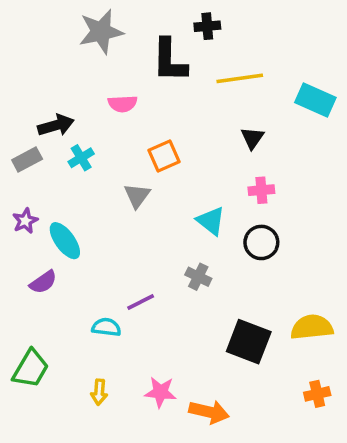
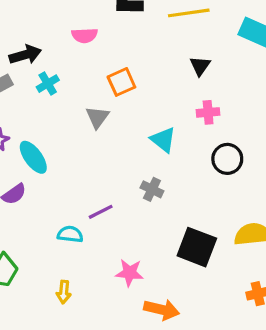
black circle: (261, 242) -> (227, 159), moved
pink star: (160, 392) -> (129, 273), moved

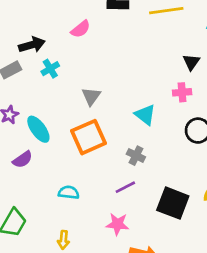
pink semicircle: (85, 35) -> (81, 29), turned -36
black triangle: (200, 66) -> (191, 62), moved
orange square: (121, 82) -> (88, 137), moved, size x1.5
purple line: (101, 212) -> (125, 187), moved

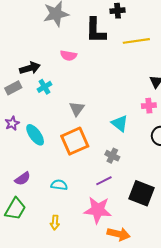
pink semicircle: (81, 29) -> (68, 56), turned 49
purple semicircle: (23, 160) -> (23, 179), moved
pink star: (117, 224) -> (98, 210), size x1.5

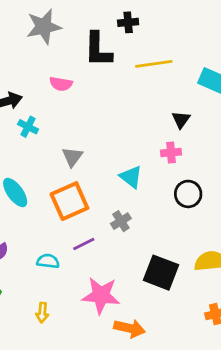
cyan cross: (44, 87) -> (28, 127), turned -32
gray cross: (112, 156) -> (121, 221), turned 32
purple line: (104, 181) -> (84, 244), moved

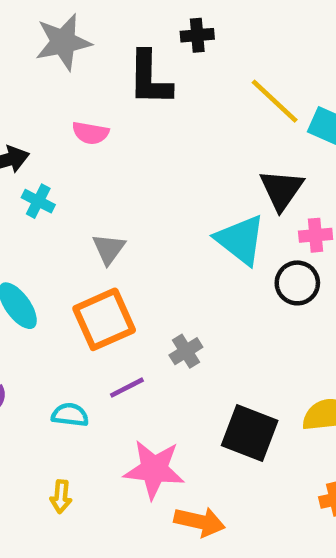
yellow line: (154, 64) -> (275, 101), moved, turned 51
black triangle: (181, 120) -> (281, 190), size x1.5
pink cross: (171, 152) -> (316, 235), moved
cyan triangle: (131, 177) -> (240, 240), moved, size x1.4
black circle: (188, 194) -> (297, 283), moved

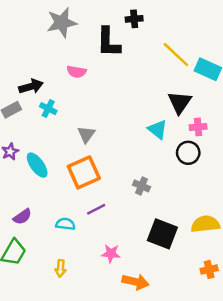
cyan triangle: (240, 240) -> (158, 129), size x0.7
gray cross: (186, 351) -> (142, 186), moved, turned -35
pink star: (154, 469) -> (111, 254), size x0.6

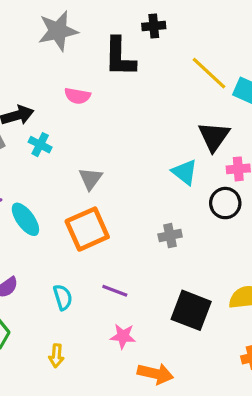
gray cross: (142, 186) -> (170, 236), moved, turned -35
purple line: (96, 209) -> (115, 291), moved, turned 48
cyan semicircle: (65, 224) -> (63, 297), turned 66

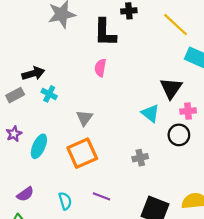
yellow line: (209, 73) -> (175, 25), moved
pink semicircle: (77, 96) -> (100, 68), moved, turned 90
cyan ellipse: (25, 219) -> (39, 146), turned 60

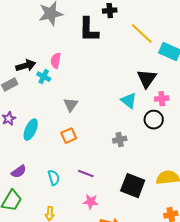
yellow line: (175, 25) -> (142, 34), moved
pink semicircle: (100, 68) -> (56, 61), moved
cyan cross: (49, 94) -> (44, 77), moved
orange square: (82, 153) -> (69, 136), size x0.6

